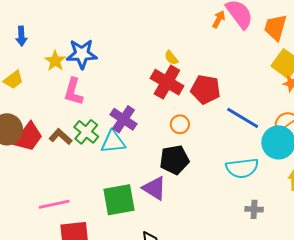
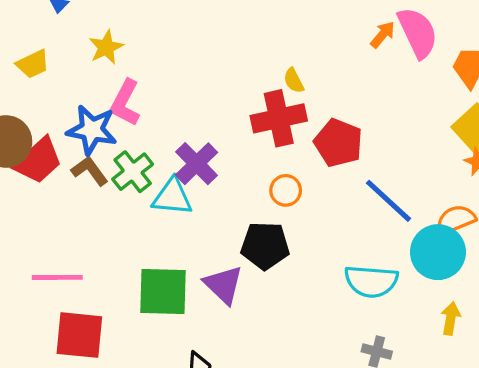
blue star: (82, 54) -> (92, 130), moved
red cross: (167, 82) -> (279, 118), turned 36

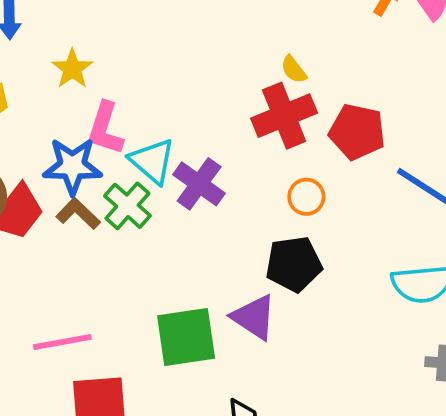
cyan triangle: (172, 197) -> (152, 161), moved, turned 45

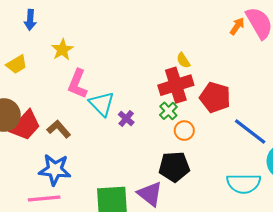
blue star: (72, 166) -> (55, 170), moved
purple cross: (199, 184) -> (126, 118), size x0.6
green cross: (127, 206) -> (168, 111), moved, size x0.7

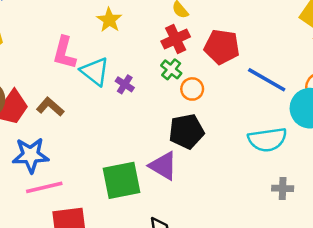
yellow star: (62, 50) -> (109, 20), moved
red cross: (176, 85) -> (176, 39), size x0.7
blue star: (55, 170) -> (31, 155), moved

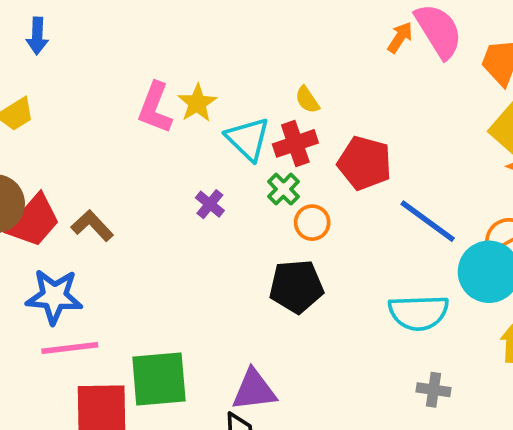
pink L-shape: (64, 53) -> (155, 108), moved
cyan triangle: (95, 72) -> (248, 139), moved
purple triangle: (163, 166) -> (254, 390), moved, turned -44
green square: (121, 180) -> (159, 379), moved

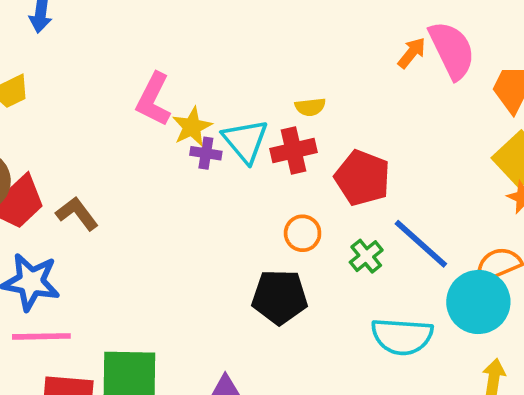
yellow semicircle: (307, 100) -> (310, 107), turned -68
yellow star: (197, 103) -> (192, 127), moved
green cross: (283, 189) -> (366, 256), moved
purple cross: (210, 204) -> (206, 153), moved, turned -36

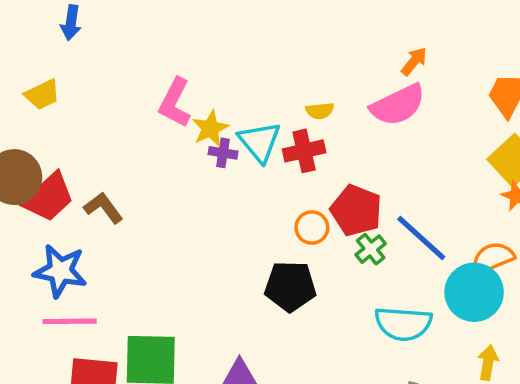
pink semicircle: (452, 50) -> (398, 105), moved, turned 90
red pentagon: (362, 178) -> (356, 210), moved

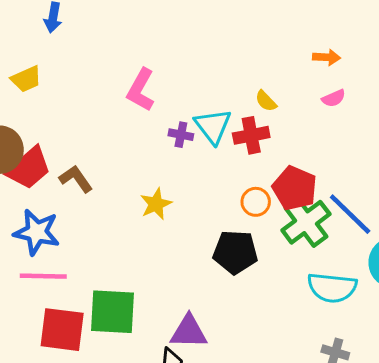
orange arrow: (414, 61) -> (327, 57), moved, turned 52
pink semicircle: (398, 105) -> (334, 98), size x0.5
yellow semicircle: (320, 111) -> (266, 101), turned 50
yellow star: (210, 128) -> (156, 204), moved
green cross: (371, 249) -> (306, 222), size x1.8

